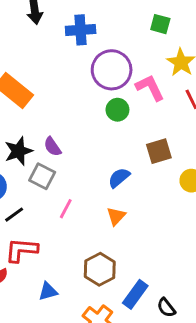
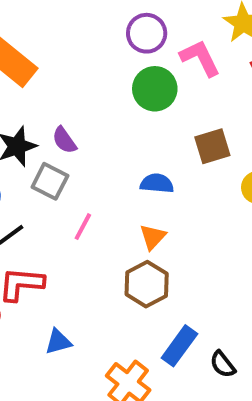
purple circle: (112, 70) -> (147, 33), size x0.7
green circle: (117, 110) -> (155, 89), size x1.4
blue semicircle: (119, 178) -> (157, 183), turned 45
brown hexagon: (100, 269) -> (147, 284), moved

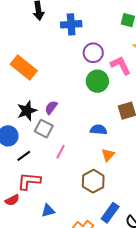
purple semicircle: (64, 140) -> (51, 107), turned 72
orange triangle: (153, 237) -> (108, 155), moved

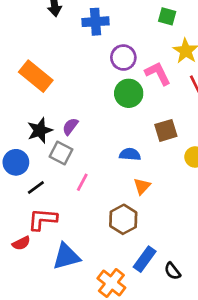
blue triangle: (48, 211) -> (66, 256), size x1.6

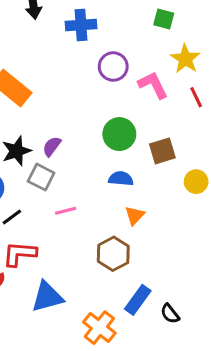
green circle: (129, 93) -> (119, 134), moved
pink line: (82, 182) -> (66, 211), turned 48

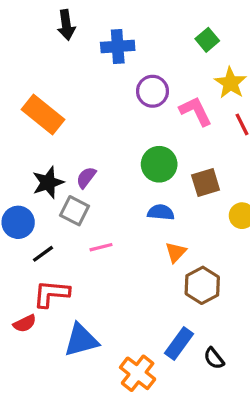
green square: (164, 19) -> (207, 40), turned 35
brown hexagon: (113, 254) -> (202, 285), moved

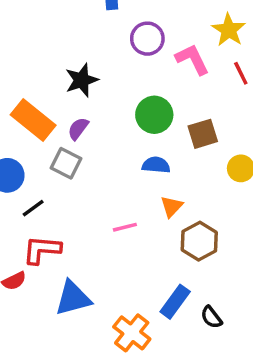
orange rectangle: (43, 114) -> (33, 120), moved
black star: (48, 182) -> (82, 80), moved
pink line: (101, 247) -> (125, 227), moved

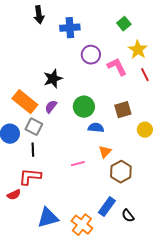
green circle: (154, 115) -> (84, 107), moved
gray square: (66, 163) -> (34, 127), moved
black line: (33, 208) -> (33, 150), moved, turned -56
blue triangle: (73, 298) -> (48, 218), moved

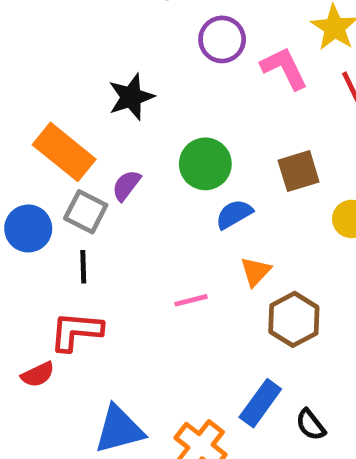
purple semicircle: (51, 107) -> (126, 185), moved
blue semicircle: (96, 128) -> (234, 214), turned -35

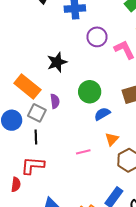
purple semicircle: (126, 185) -> (55, 101), turned 136
red semicircle: (38, 374) -> (16, 185), turned -56

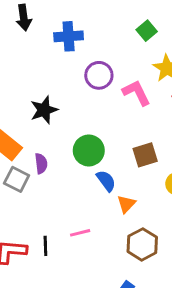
blue semicircle: (102, 114) -> (106, 181), turned 84
black line: (36, 137) -> (45, 246), moved
orange triangle: (112, 139) -> (126, 204), moved

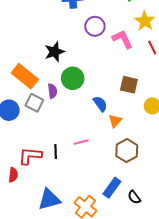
green circle: (89, 150) -> (73, 78), moved
brown square: (145, 155) -> (129, 85), turned 30

